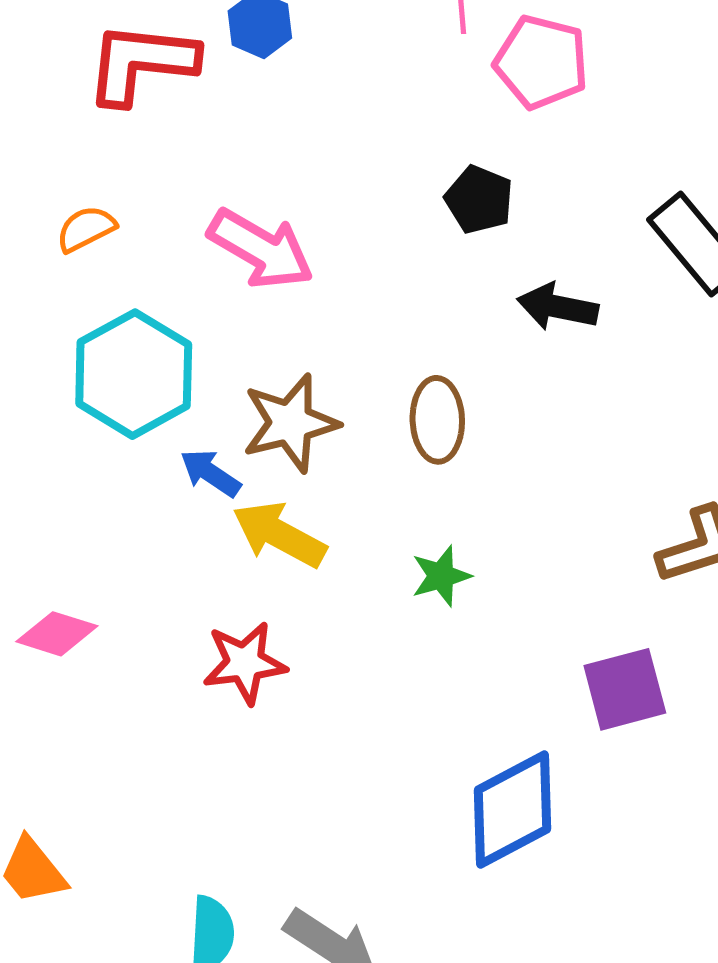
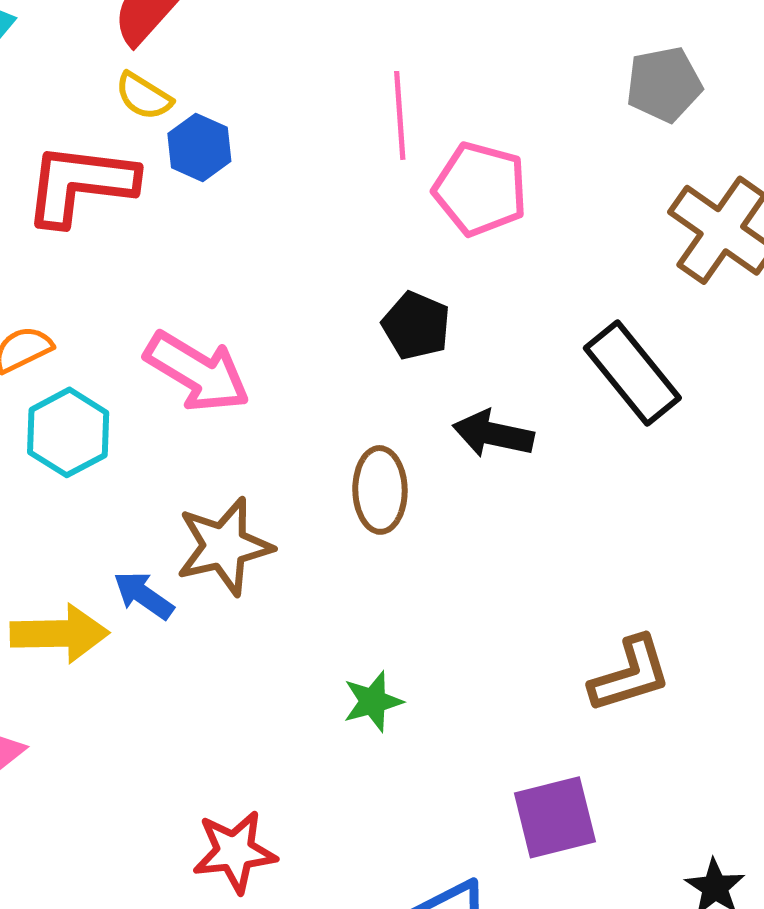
cyan hexagon: (134, 374) -> (68, 432), moved, size x0.7
brown ellipse: (437, 420) -> (380, 490), moved
yellow arrow: (279, 534) -> (60, 634), moved, turned 150
red star: (245, 663) -> (235, 852), moved

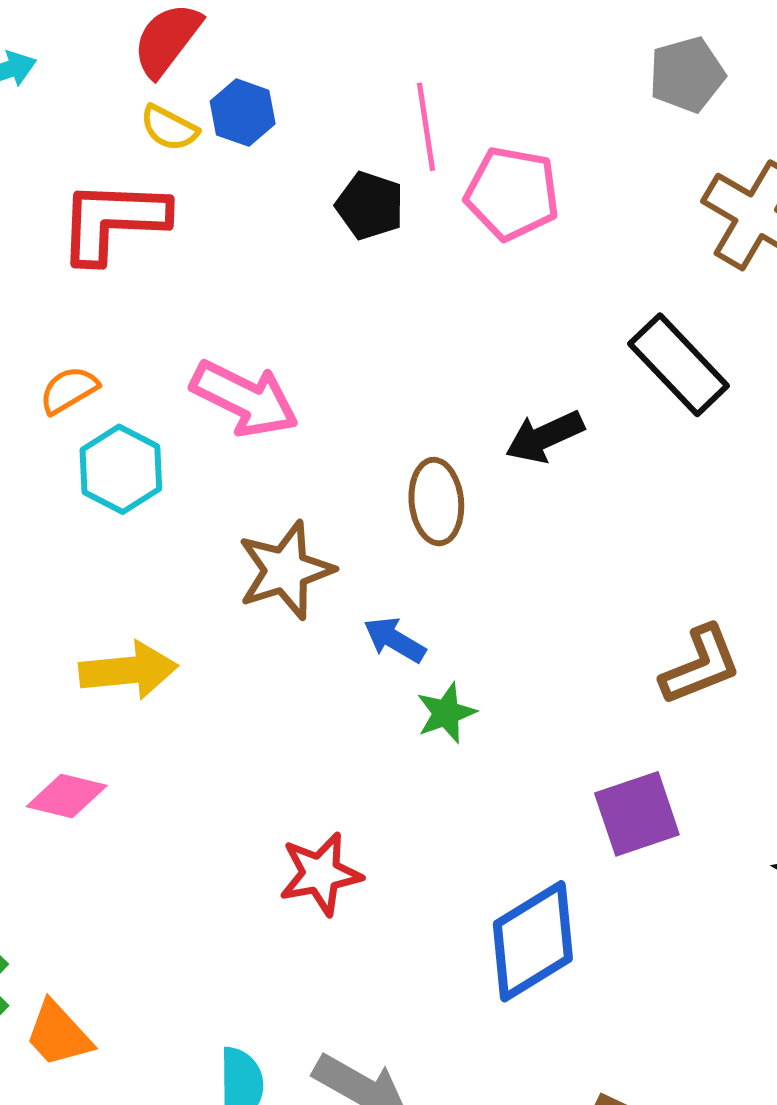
blue hexagon: (199, 147) -> (243, 113), moved
black pentagon: (416, 326) -> (370, 206), moved
black arrow: (493, 434) -> (545, 437), turned -32
blue arrow: (144, 595) -> (395, 640), moved

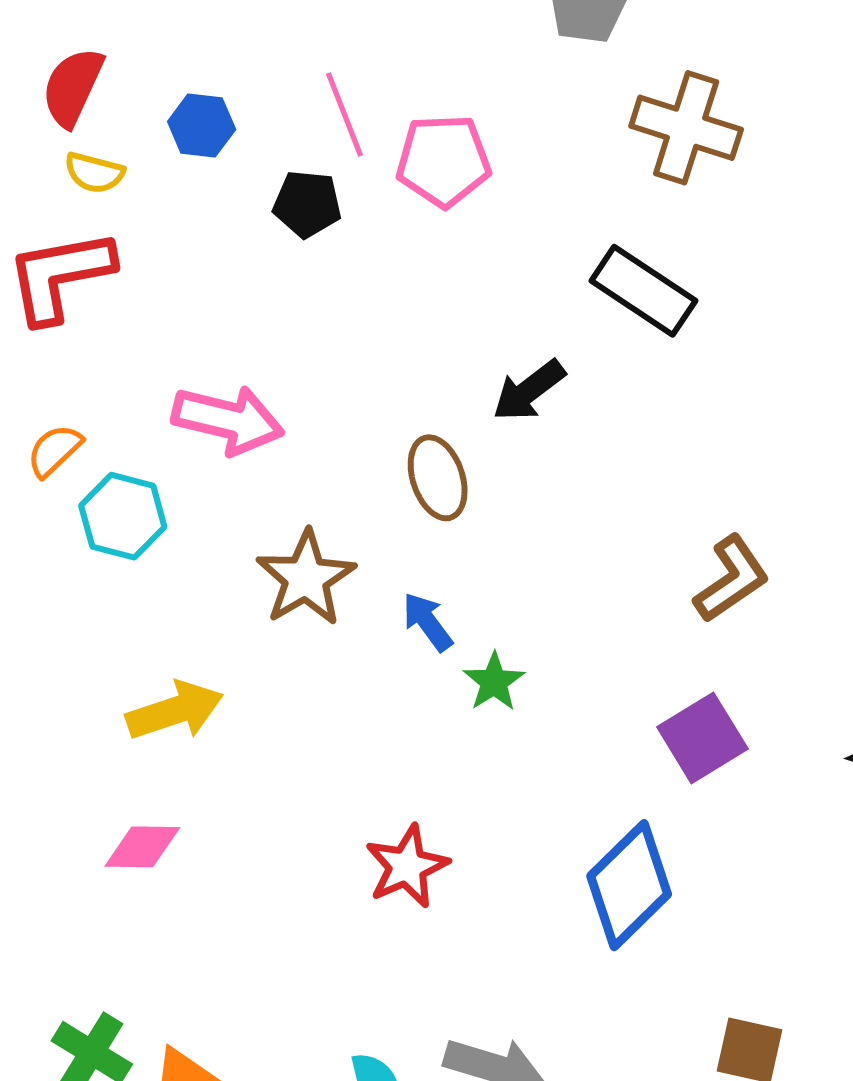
blue hexagon: (243, 113) -> (202, 126), moved
blue arrow: (395, 640) -> (428, 622), turned 36

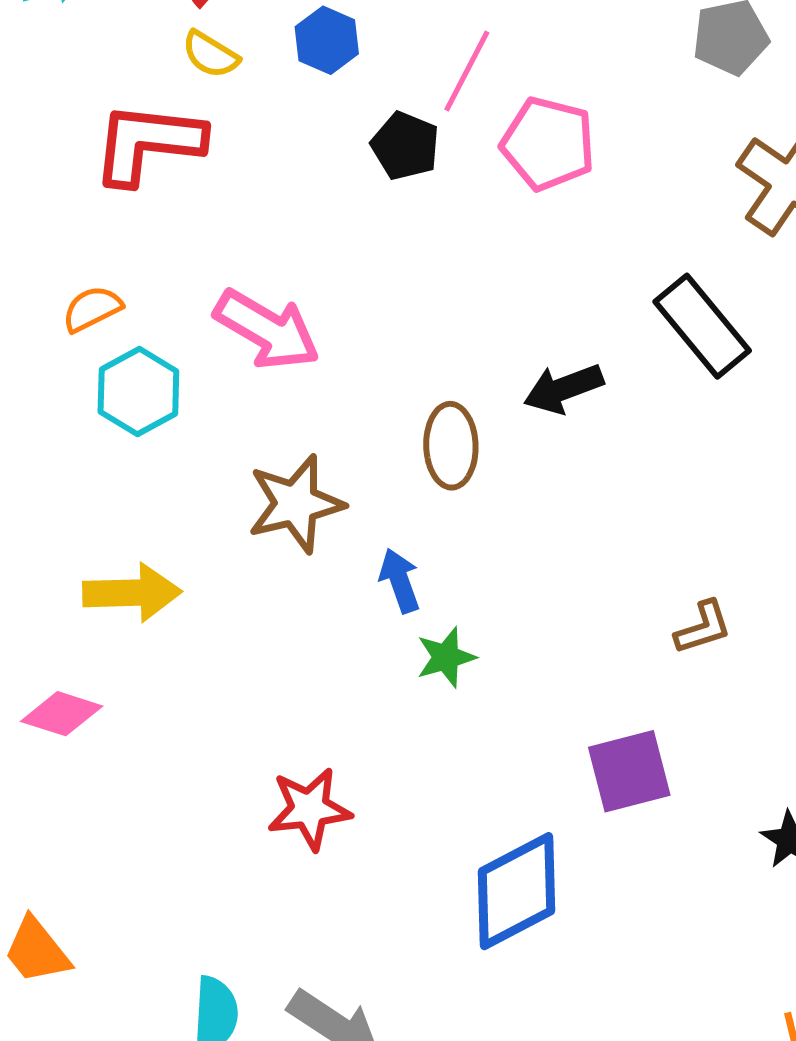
pink line: (345, 115) -> (467, 71), turned 32
brown L-shape: (732, 579) -> (703, 628), size x0.7

